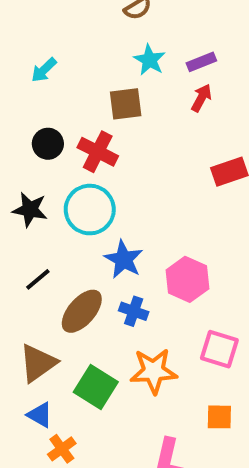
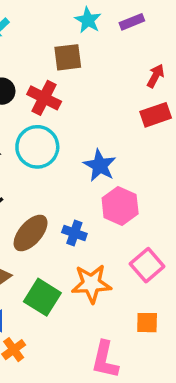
red arrow: (201, 98) -> (156, 76), moved
blue star: (124, 259) -> (100, 165), moved
pink square: (219, 349) -> (147, 265), turned 32

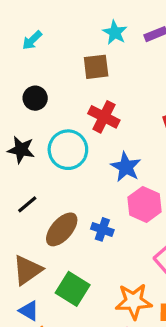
red cross: (44, 98) -> (104, 117), moved
orange star: (91, 284) -> (134, 301), moved

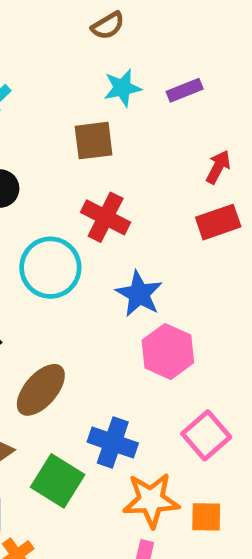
cyan star: (115, 32) -> (122, 88), turned 30
blue cross: (102, 229) -> (113, 443), moved, size x1.4

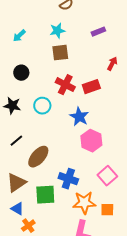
cyan star: (122, 88) -> (57, 31), moved
red rectangle: (218, 222) -> (91, 87), moved
cyan circle: (50, 268) -> (42, 106), size x0.7
green square: (58, 481) -> (45, 195), turned -35

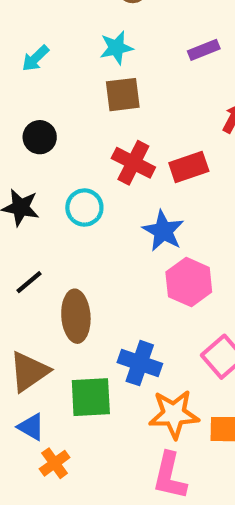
brown ellipse: (38, 157) -> (76, 316), turned -45

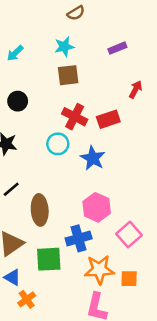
cyan circle: (84, 208) -> (58, 144), moved
pink hexagon: (189, 282) -> (97, 207), moved
blue cross: (140, 363) -> (79, 238), turned -35

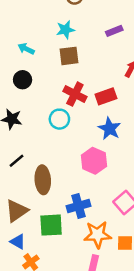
cyan arrow: (15, 53) -> (26, 49), moved, turned 70
blue star: (93, 158) -> (109, 129), moved
pink hexagon: (97, 207) -> (94, 161), moved

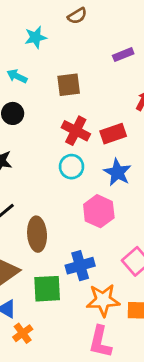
cyan star: (65, 30) -> (36, 37), moved
cyan circle: (59, 119) -> (71, 167), moved

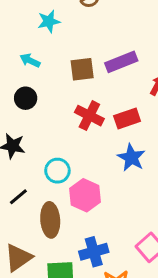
purple rectangle: (123, 55) -> (121, 62), moved, size x1.5
cyan circle: (71, 167) -> (57, 171), moved
pink hexagon: (99, 211) -> (85, 195), moved

